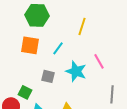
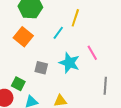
orange square: (30, 45) -> (23, 37), turned 30
cyan line: (58, 48) -> (58, 33), moved

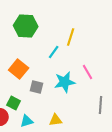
orange square: (23, 37) -> (19, 69), moved
cyan star: (69, 63) -> (65, 82), turned -30

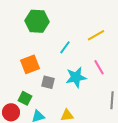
yellow line: (71, 37) -> (96, 35), moved, turned 42
orange square: (19, 69) -> (30, 64), turned 30

